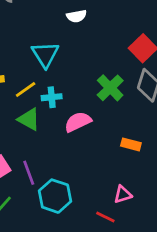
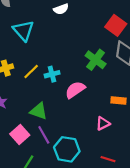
cyan triangle: (45, 54) -> (23, 31), moved
green triangle: (29, 119) -> (39, 111), moved
pink triangle: (123, 194) -> (103, 124), moved

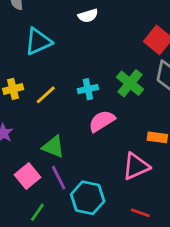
cyan triangle: (23, 31) -> (38, 41), turned 45
cyan cross: (52, 74) -> (88, 89), moved
pink triangle: (103, 124) -> (136, 166), size x1.5

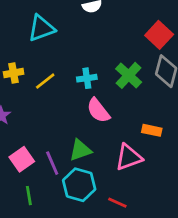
pink semicircle: (102, 121) -> (98, 111), turned -100
green triangle: (53, 147) -> (80, 150), moved, turned -45
green line: (37, 212) -> (29, 196), turned -48
red line: (140, 213) -> (117, 203), moved

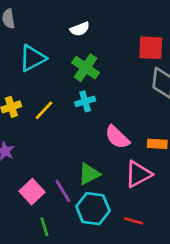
red square: (159, 35) -> (151, 48), turned -32
green cross: (129, 75) -> (86, 68), moved
pink semicircle: (98, 111) -> (117, 137), moved

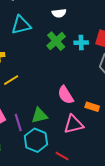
cyan cross: (85, 101) -> (81, 43), moved
yellow line: (44, 110) -> (11, 80), moved

